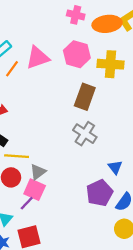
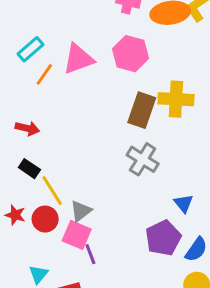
yellow cross: (110, 64) -> (176, 99), moved
yellow line: (17, 156) -> (52, 191), turned 55
purple line: (27, 203) -> (90, 254), moved, turned -64

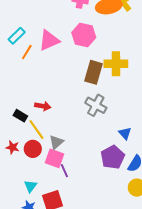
red arrow: (27, 128) -> (43, 106), moved

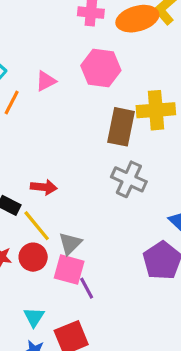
pink triangle: (49, 40) -> (46, 81), size x0.6

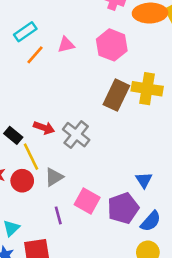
gray cross: (129, 179) -> (76, 135), moved
pink square: (69, 270) -> (87, 201), moved

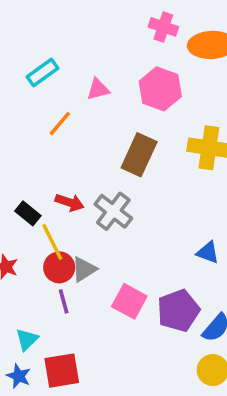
orange line: (35, 55) -> (60, 124), moved
brown rectangle: (116, 95) -> (139, 155), moved
blue triangle: (144, 180) -> (208, 252), moved, turned -36
red circle: (22, 181) -> (59, 267), moved
purple line: (58, 215) -> (64, 301), moved

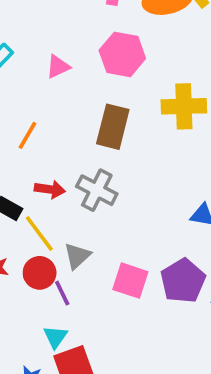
orange line: (60, 124) -> (27, 135), moved
red circle: (59, 267) -> (40, 273), moved
cyan triangle: (27, 339) -> (55, 337), moved

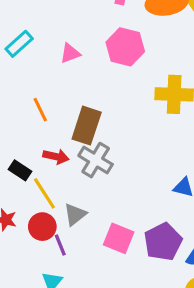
brown rectangle: (113, 127) -> (87, 126), moved
orange line: (27, 135) -> (40, 110), turned -60

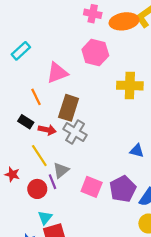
pink triangle: (70, 53) -> (57, 73), moved, size x1.5
black rectangle: (20, 170) -> (26, 122), moved
red circle: (42, 227) -> (37, 189), moved
purple line: (60, 245) -> (53, 182), moved

